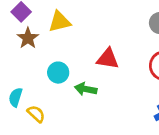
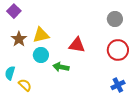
yellow triangle: (60, 22) -> (41, 35), moved
brown star: (28, 38) -> (19, 39), moved

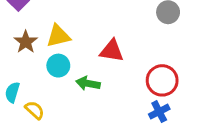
red circle: (118, 50) -> (162, 80), moved
blue cross: (118, 85) -> (159, 112), moved

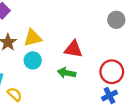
green arrow: (88, 83) -> (67, 73), moved

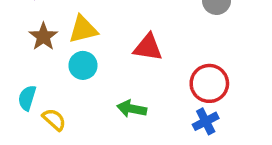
green arrow: (67, 73) -> (132, 109), moved

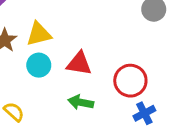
red triangle: (148, 47) -> (79, 64), moved
red circle: (209, 83) -> (130, 81), moved

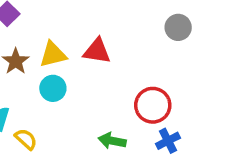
red triangle: (79, 64) -> (97, 51), moved
green arrow: (81, 102) -> (112, 141), moved

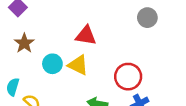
yellow triangle: (53, 54) -> (78, 65), moved, turned 40

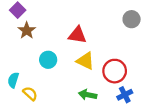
brown star: (24, 43) -> (27, 30), moved
yellow triangle: (78, 65) -> (85, 61), moved

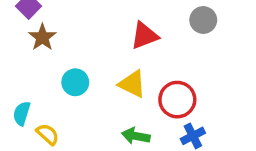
red triangle: (77, 35) -> (144, 36), moved, turned -30

